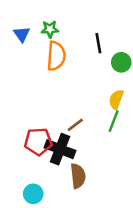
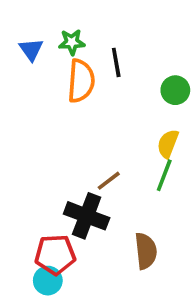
black line: (98, 43) -> (116, 62), moved
red pentagon: (38, 141) -> (55, 255), moved
brown semicircle: (78, 176) -> (146, 251), moved

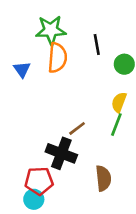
green star: (72, 42) -> (51, 30), size x1.6
blue triangle: (31, 50) -> (22, 69), moved
black line: (116, 62) -> (97, 45), moved

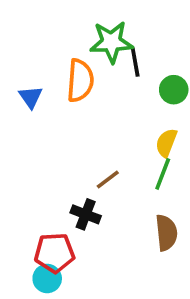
green star: (51, 30) -> (111, 42), moved
black cross: (61, 153) -> (86, 214), size x0.7
brown semicircle: (103, 178) -> (166, 233), moved

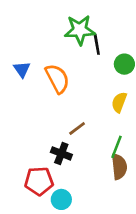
orange semicircle: (80, 80) -> (57, 79), moved, turned -32
green line: (163, 174) -> (117, 147), moved
cyan circle: (47, 278) -> (61, 199), moved

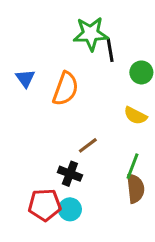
orange semicircle: (57, 79) -> (65, 89), turned 48
yellow semicircle: (119, 102) -> (135, 116), turned -84
cyan circle: (61, 199) -> (70, 209), moved

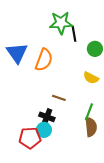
blue triangle: (25, 78) -> (17, 53), size x1.6
brown line: (88, 145) -> (59, 98), turned 56
cyan circle: (70, 209) -> (44, 130), moved

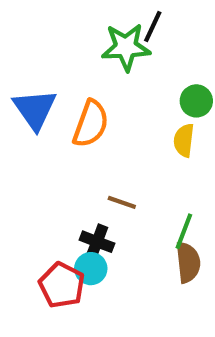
black line: (74, 34) -> (153, 26), moved, turned 35
yellow semicircle: (91, 78) -> (184, 140), moved, turned 70
red pentagon: (30, 138) -> (62, 285), turned 30

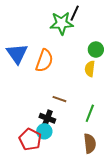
brown semicircle: (188, 262) -> (90, 143), moved

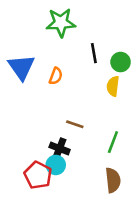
black line: (75, 13) -> (94, 53), moved, turned -35
green star: (62, 23) -> (61, 23), moved
orange semicircle: (44, 61) -> (56, 76), size x0.6

